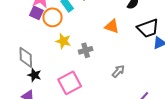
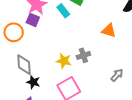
orange circle: (53, 17) -> (14, 32), moved
yellow star: (63, 41) -> (64, 61), moved

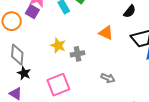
yellow star: (64, 61) -> (58, 45), moved
gray arrow: (117, 75) -> (108, 78), turned 64

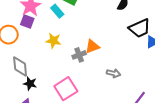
orange triangle: (106, 33) -> (92, 46), moved, turned -35
yellow star: (58, 45) -> (53, 41), moved

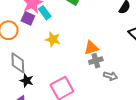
cyan rectangle: (57, 11) -> (45, 13), moved
gray cross: (79, 55) -> (96, 61), moved

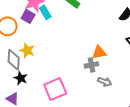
yellow star: (53, 39) -> (27, 50), moved
orange triangle: (91, 48) -> (99, 52), moved

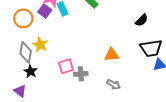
gray cross: (91, 65) -> (81, 74), moved
pink square: (55, 89) -> (66, 66), moved, size x0.7

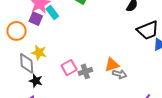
orange triangle: (111, 55) -> (112, 65), moved

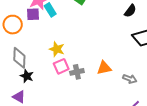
purple square: (36, 19) -> (33, 14), turned -32
yellow star: (39, 53) -> (57, 49), moved
gray arrow: (120, 74) -> (130, 79), moved

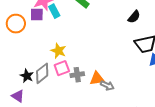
gray diamond: (19, 58) -> (42, 73), moved, turned 45
orange triangle: (104, 68) -> (97, 79), moved
gray arrow: (130, 79) -> (107, 86), moved

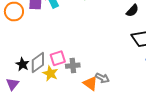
yellow star: (58, 51) -> (50, 73), moved
orange triangle: (97, 79) -> (90, 83), moved, turned 42
purple triangle: (18, 96) -> (12, 84), turned 32

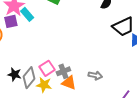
black star: (22, 64) -> (14, 74), moved
orange triangle: (90, 83) -> (69, 83), moved

